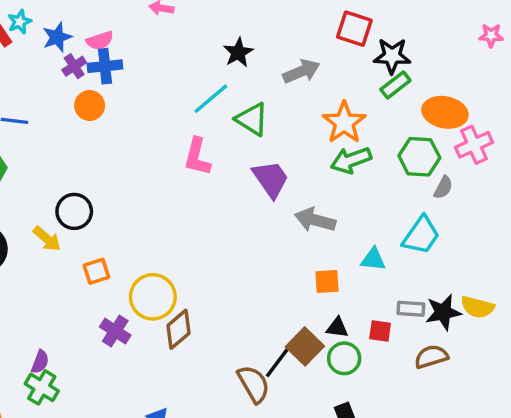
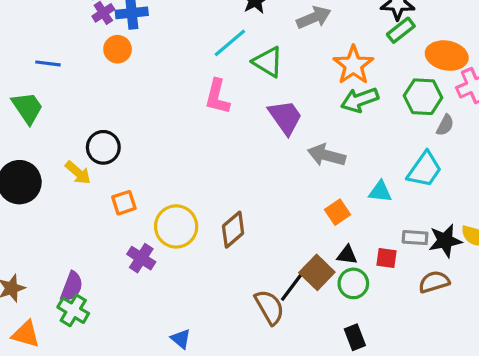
orange square: (327, 281) -> (338, 212), turned -30
brown diamond: (178, 329) -> (233, 230), moved
purple semicircle: (40, 362) -> (72, 287), size x1.4

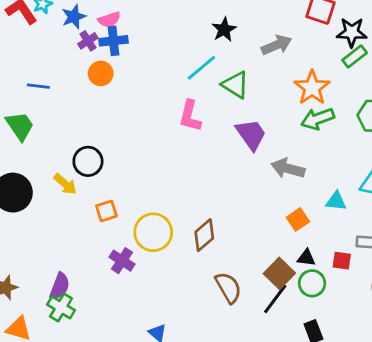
black line: (293, 285) -> (275, 299), moved
brown semicircle: (269, 307) -> (228, 288), moved

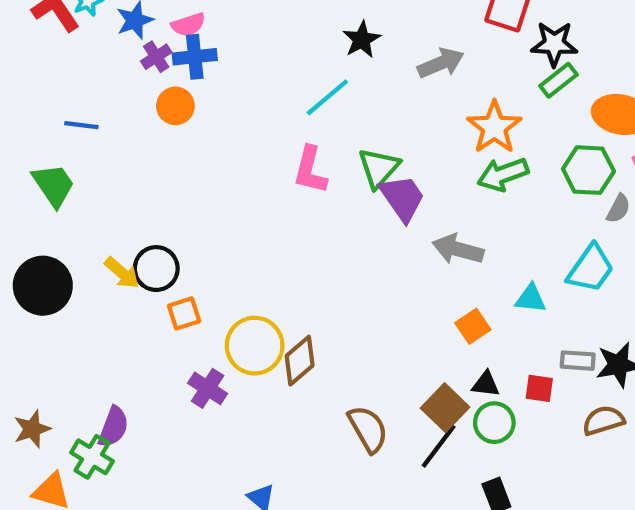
green triangle: (235, 85) -> (379, 168), moved, turned 40
black circle: (88, 161) -> (156, 269), moved
brown diamond: (204, 235) -> (300, 361), moved
green cross: (61, 307) -> (92, 457), moved

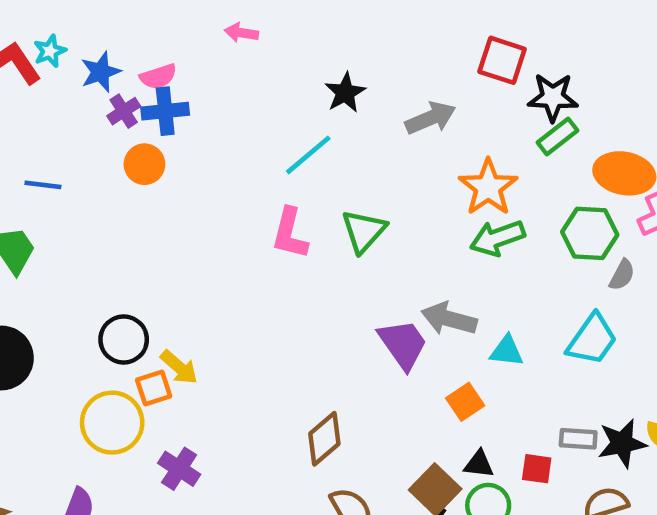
purple trapezoid: (402, 198) -> (403, 344), moved
yellow arrow: (122, 273) -> (179, 367), moved
cyan triangle: (531, 299) -> (507, 351), moved
yellow circle: (255, 346) -> (112, 423), moved
brown diamond: (300, 361) -> (324, 439), moved

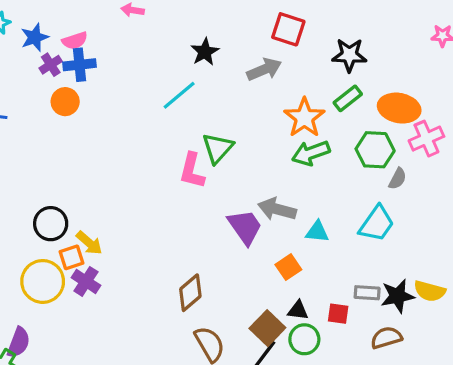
red square: (502, 60) -> (288, 29), moved
green rectangle: (557, 136) -> (348, 98), moved
pink L-shape: (290, 233) -> (192, 171), moved
purple cross: (179, 469) -> (86, 281), moved

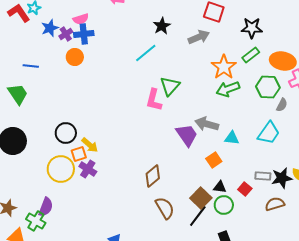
blue star: (35, 37) -> (50, 28), moved
red square: (338, 314) -> (245, 189), turned 32

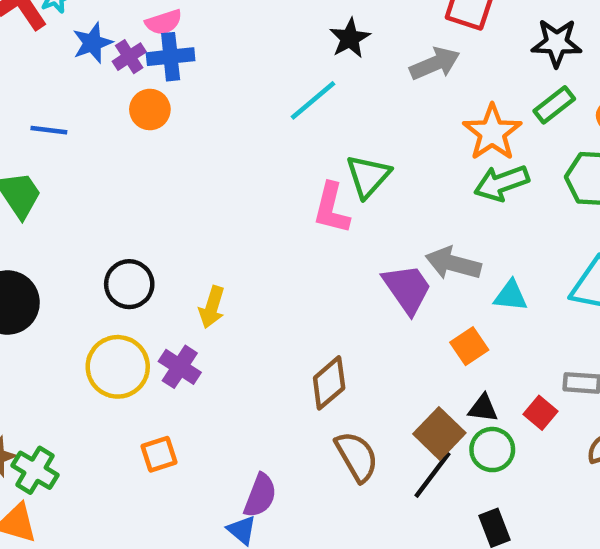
yellow arrow: (90, 145) -> (212, 307), moved, turned 66
orange square: (79, 154) -> (159, 454), moved
purple semicircle: (46, 207) -> (260, 496), moved
green cross: (36, 221) -> (35, 470), moved

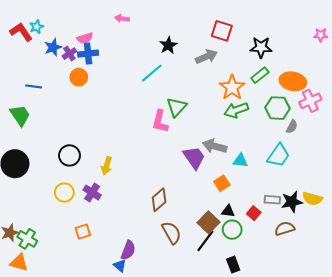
yellow circle: (118, 367) -> (64, 193), size x0.7

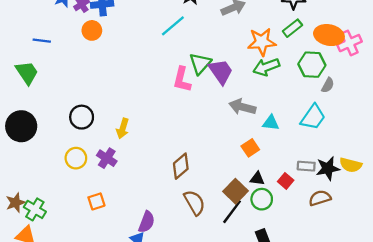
orange star: (232, 88) -> (262, 42), turned 30
pink cross: (310, 101) -> (349, 43), moved
purple trapezoid: (194, 158) -> (221, 72), moved

